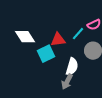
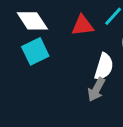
cyan square: (46, 54) -> (35, 51), moved

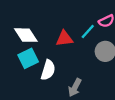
white semicircle: (104, 67) -> (48, 70), moved

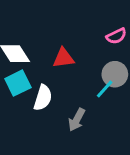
cyan line: (88, 32) -> (105, 89), moved

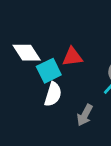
cyan square: (18, 83) -> (49, 71), moved

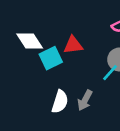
white semicircle: (53, 94) -> (60, 102), moved

